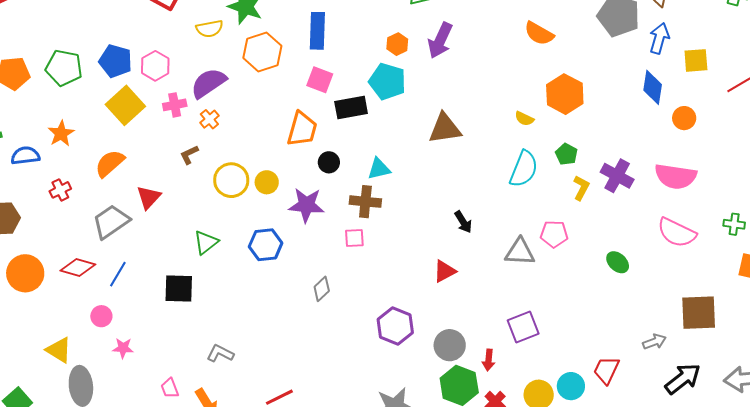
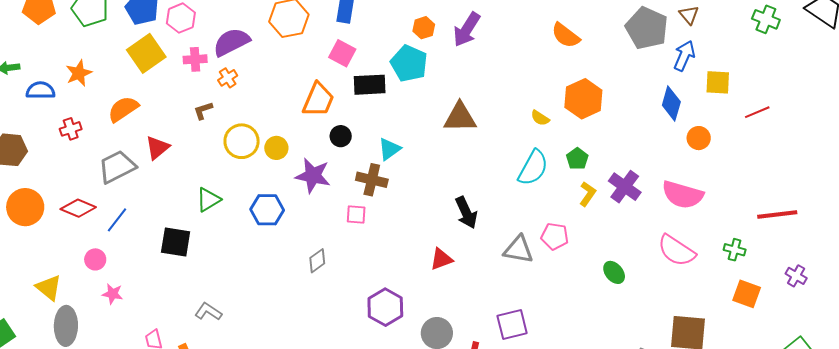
cyan triangle: (379, 169) -> (389, 149), turned -30
black arrow: (463, 222) -> (466, 213), size x1.4

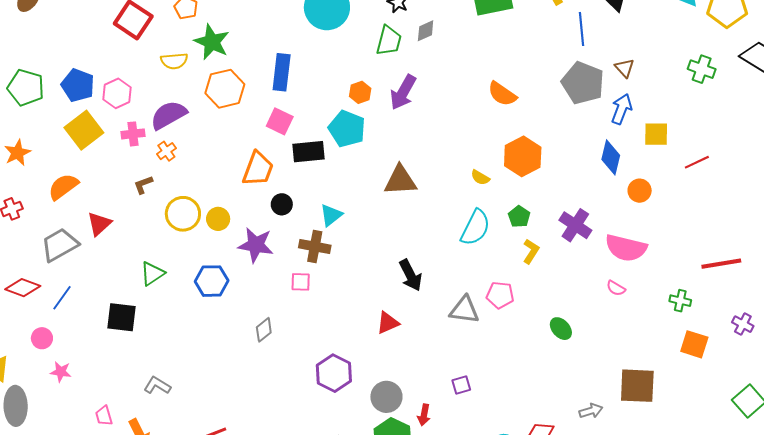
purple cross: (625, 187) -> (575, 225), moved
pink semicircle: (676, 251) -> (616, 288), moved, size x0.5
purple square: (512, 324) -> (461, 385), size x0.6

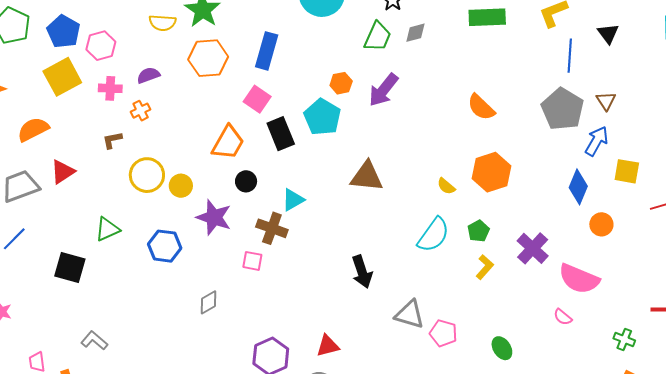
purple semicircle: (169, 115) -> (148, 75), size x0.6
black rectangle: (308, 152) -> (281, 134), turned 64
pink pentagon: (500, 295) -> (443, 333), moved
red triangle: (388, 323) -> (328, 346), moved

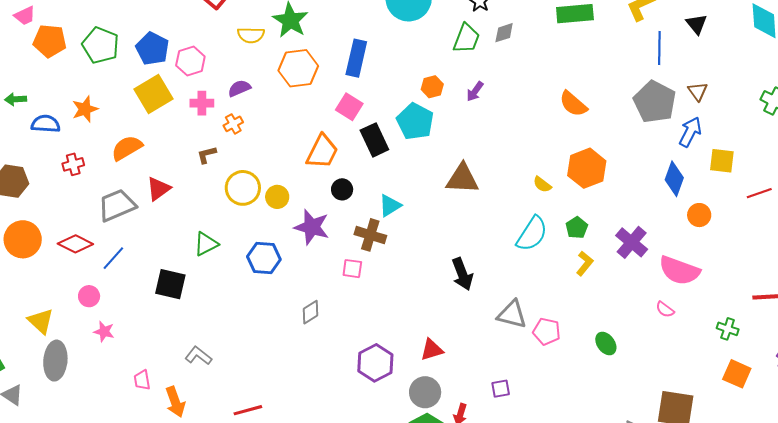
purple arrow: (383, 90) -> (475, 91), size x0.6

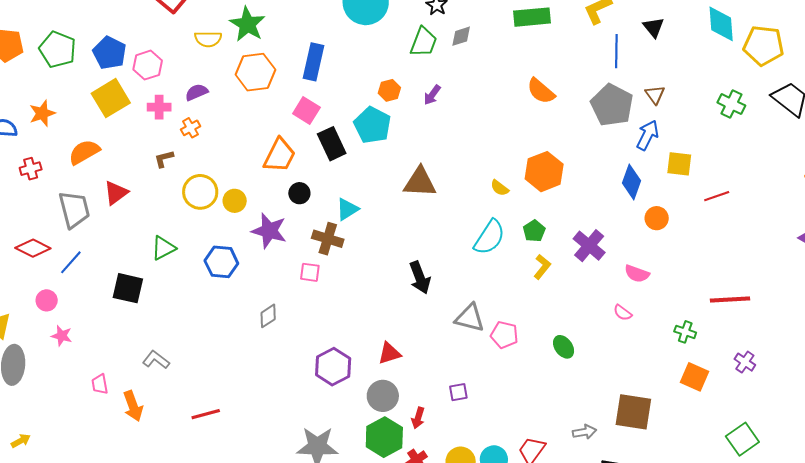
orange semicircle: (573, 104) -> (541, 91), moved
gray trapezoid: (117, 205) -> (74, 209), turned 99
pink semicircle: (679, 271) -> (637, 274), size x0.6

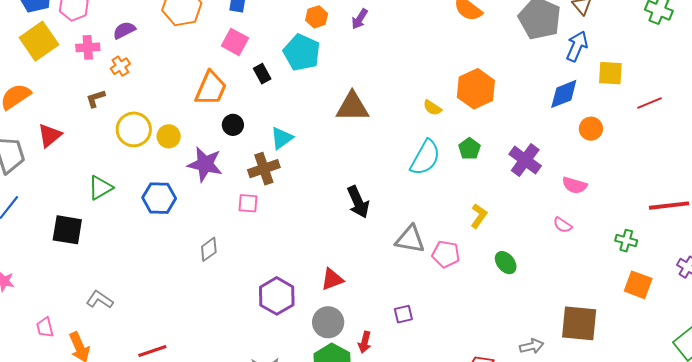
black rectangle: (332, 144) -> (262, 74), size x0.6
blue diamond: (632, 182) -> (564, 94), turned 52
brown cross: (328, 239) -> (264, 169), turned -32
yellow L-shape: (542, 267) -> (479, 216), moved

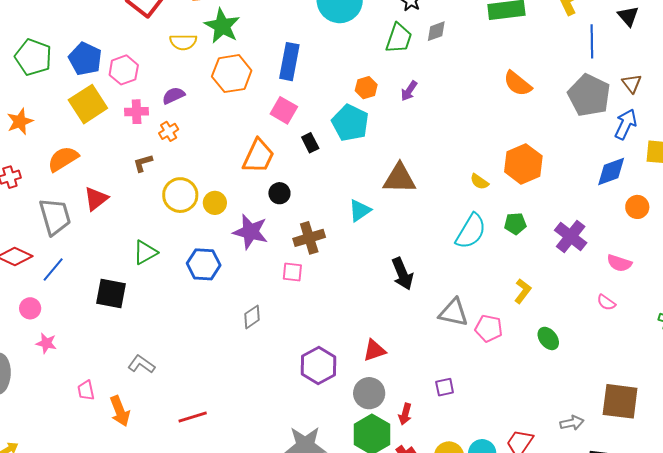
cyan triangle: (282, 138) -> (360, 210), moved
green pentagon: (469, 149) -> (515, 224), turned 30

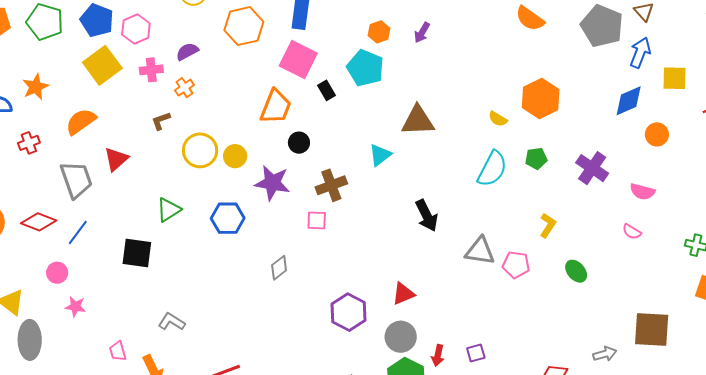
pink square: (284, 110) -> (298, 60), size x1.4
purple square: (445, 387) -> (476, 353), moved

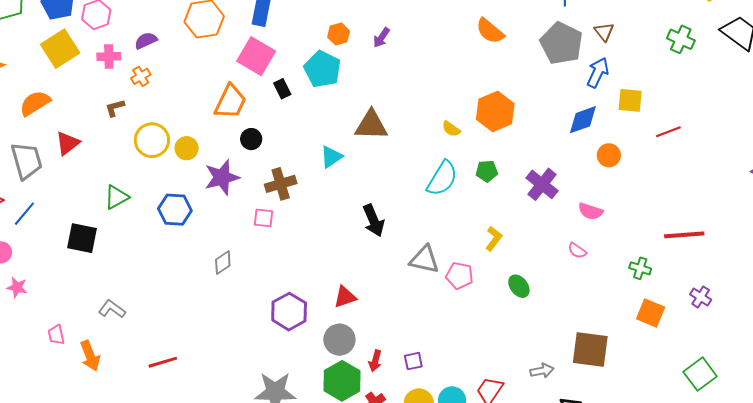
purple star: (272, 183) -> (222, 177), turned -30

